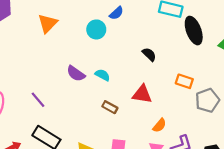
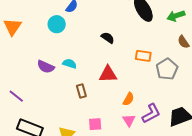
brown rectangle: (110, 107) -> (81, 91), turned 56

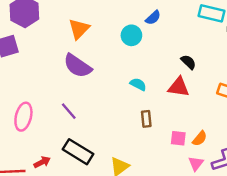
purple semicircle: (46, 67) -> (78, 66), moved, size x1.4
red triangle: (108, 74) -> (179, 87), moved
pink square: (95, 124) -> (178, 138), moved

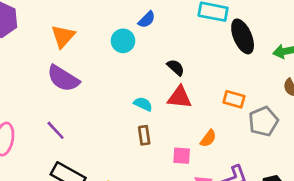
black semicircle: (188, 62) -> (176, 67), moved
cyan semicircle: (138, 84) -> (143, 104), moved
orange semicircle: (200, 138) -> (208, 138), moved

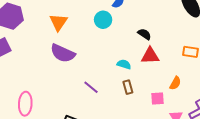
purple line: (56, 130) -> (91, 87), moved

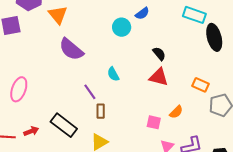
orange triangle: (58, 22) -> (58, 15), moved, turned -30
cyan semicircle: (124, 64) -> (113, 74), moved, turned -152
brown rectangle: (128, 87) -> (101, 111), moved

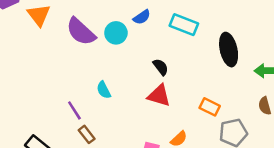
cyan rectangle: (194, 15) -> (184, 25), moved
purple semicircle: (71, 49) -> (81, 32), moved
brown rectangle: (101, 111) -> (87, 134), turned -40

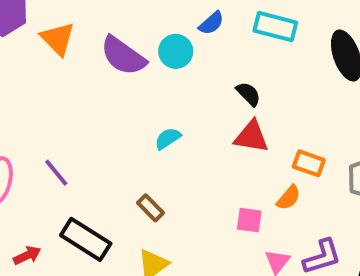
cyan semicircle: (104, 90) -> (168, 138), turned 90
orange rectangle: (210, 107) -> (309, 163), moved
purple line: (74, 110) -> (56, 173), moved

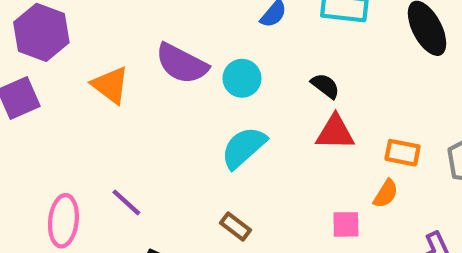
orange triangle: (58, 39) -> (110, 85), moved
cyan circle: (176, 51) -> (242, 78), moved
cyan semicircle: (168, 138) -> (244, 147), size x1.6

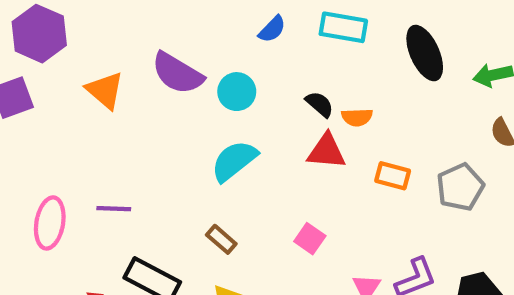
orange semicircle: (386, 194) -> (357, 117), moved, turned 52
purple line: (126, 202) -> (114, 209), turned -44
pink square: (346, 224) -> (310, 239), moved, turned 32

